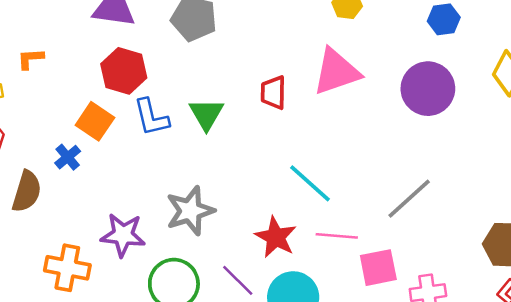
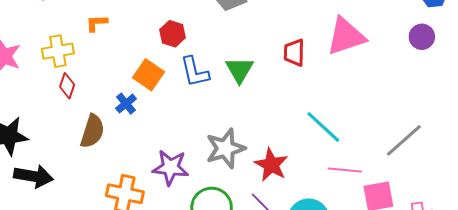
red hexagon: (124, 71) -> (173, 34), size x0.7
purple circle: (428, 89) -> (422, 37), moved, size x0.6
red star: (276, 237) -> (271, 165), moved

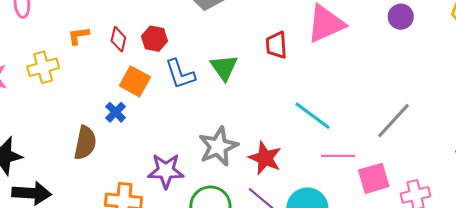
red diamond: (67, 86) -> (118, 39), moved

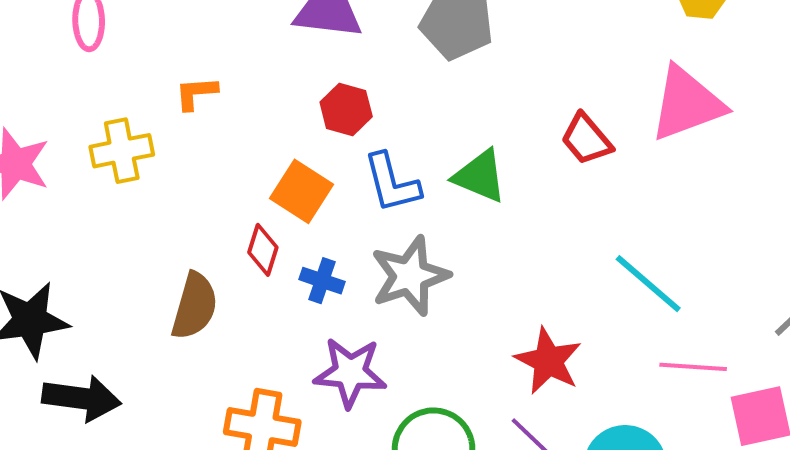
red diamond: (118, 39) -> (263, 250), moved
red trapezoid: (276, 45) -> (586, 139), turned -40
green triangle: (224, 67) -> (480, 176), turned -36
blue cross: (116, 112) -> (322, 281), moved, turned -30
gray star: (218, 146) -> (410, 276), moved

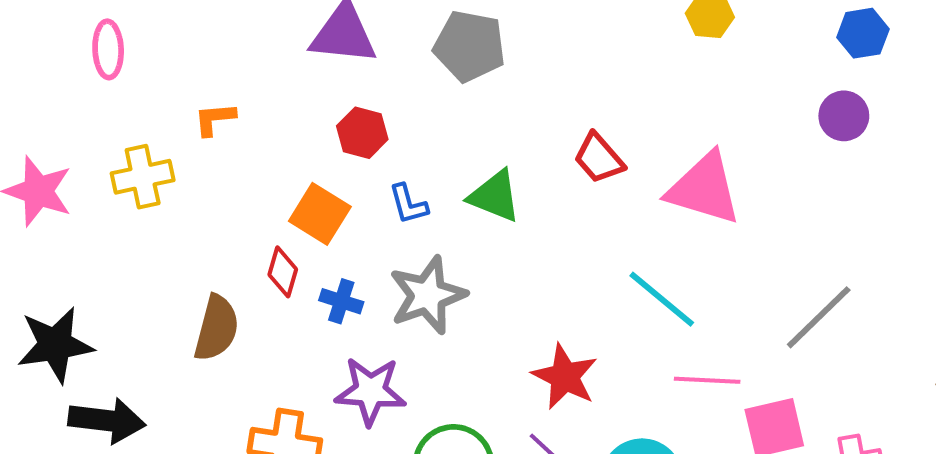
pink triangle: (687, 104) -> (704, 189), moved, turned 38
blue L-shape: (392, 183) -> (408, 204), size x0.7

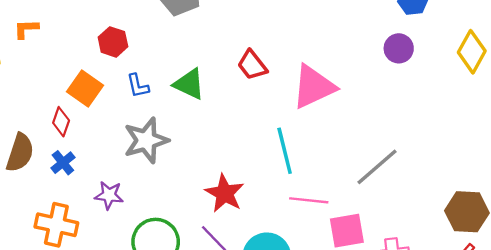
pink triangle: (704, 189) -> (314, 87), turned -45
cyan line: (662, 299) -> (285, 151), turned 33
blue cross: (341, 301) -> (63, 163), moved, turned 30
purple star: (370, 391) -> (109, 195), size x0.7

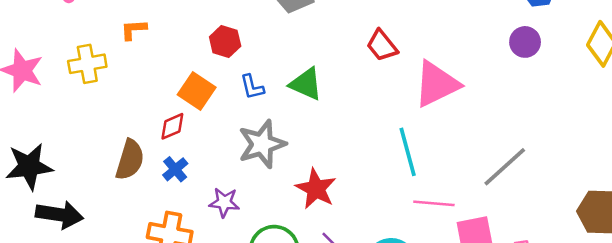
red trapezoid: (252, 65) -> (382, 45), moved
red diamond: (61, 122) -> (172, 126), turned 48
red star: (225, 193) -> (316, 189), moved

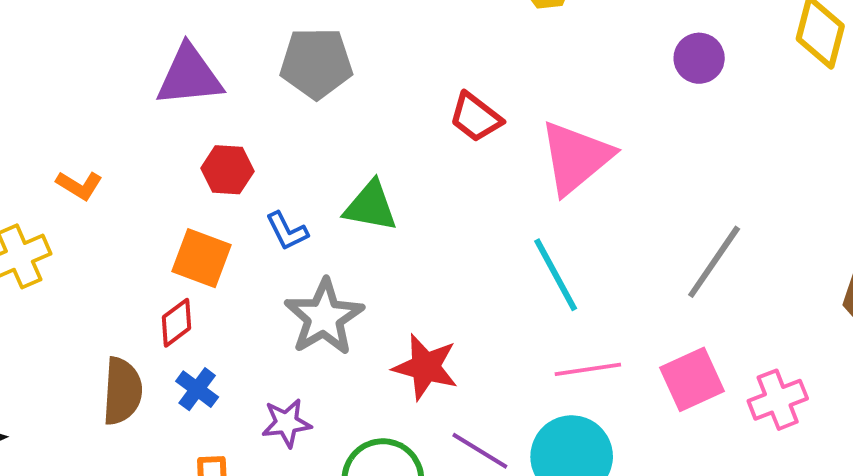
orange L-shape: (134, 30) -> (79, 185), turned -132
pink line: (434, 203) -> (588, 369), moved

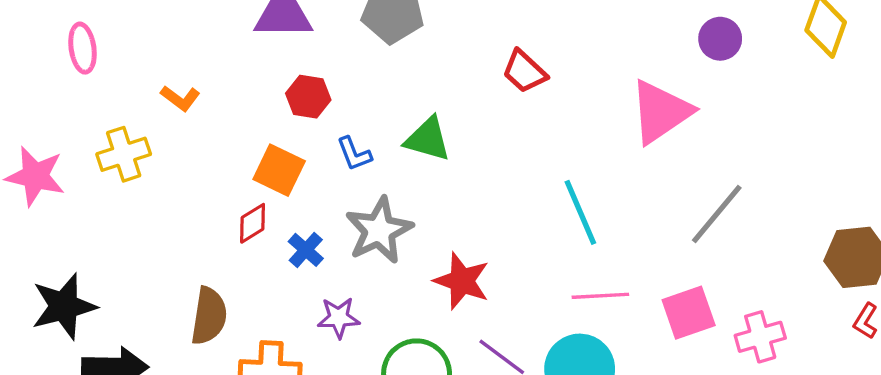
pink triangle: (576, 157) -> (661, 112), moved
blue cross: (197, 389) -> (306, 250), moved
brown semicircle: (122, 391) -> (209, 316), moved

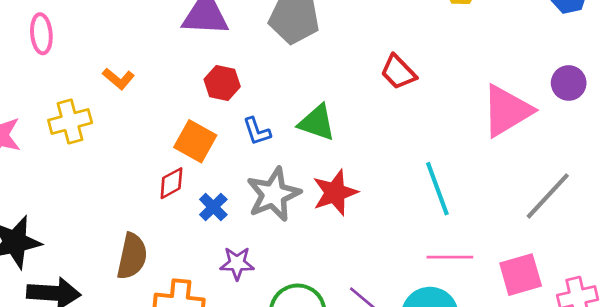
purple circle: (720, 39) -> (569, 83), moved
red star: (462, 281) -> (335, 193), moved, turned 30

